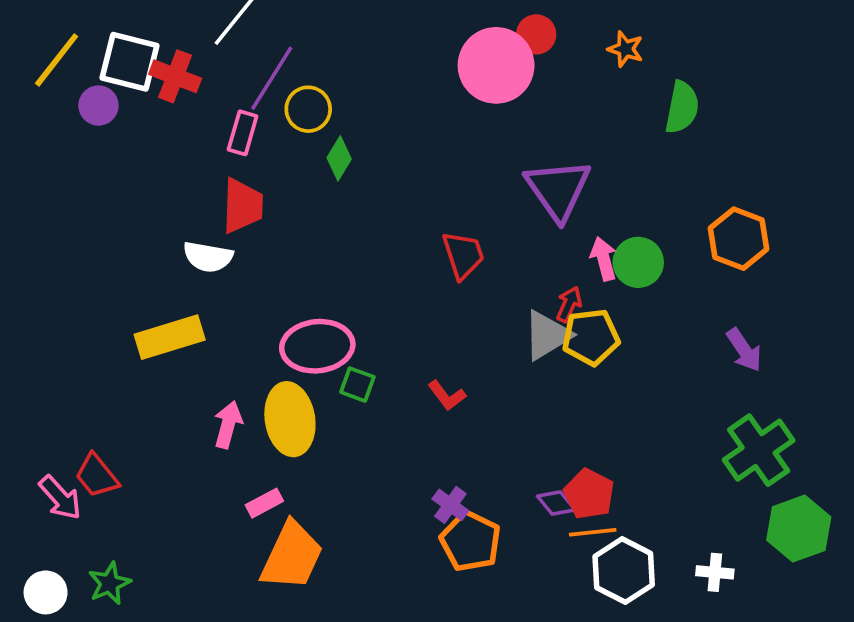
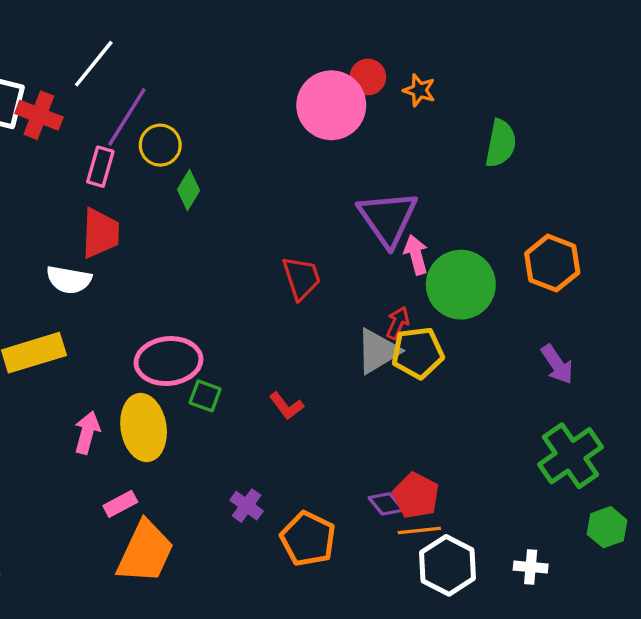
orange star: (625, 49) -> (419, 90), moved
pink arrow: (604, 259) -> (416, 255), moved
green circle: (638, 262) -> (461, 285), size x1.5
purple cross: (450, 505) -> (247, 506), moved
green hexagon: (799, 529) -> (607, 527), size x0.7

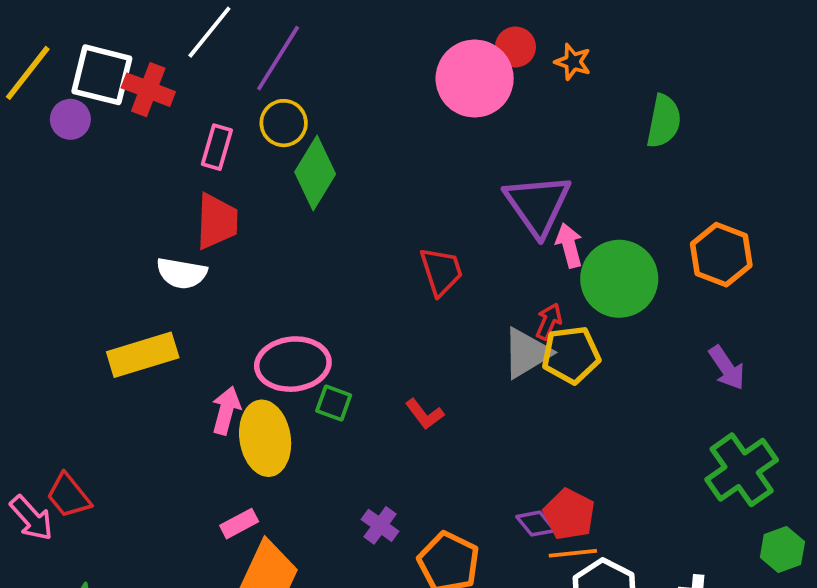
purple line: (127, 117) -> (278, 58), moved
green diamond: (188, 190) -> (315, 173), size x1.6
pink arrow: (87, 432) -> (226, 410), moved

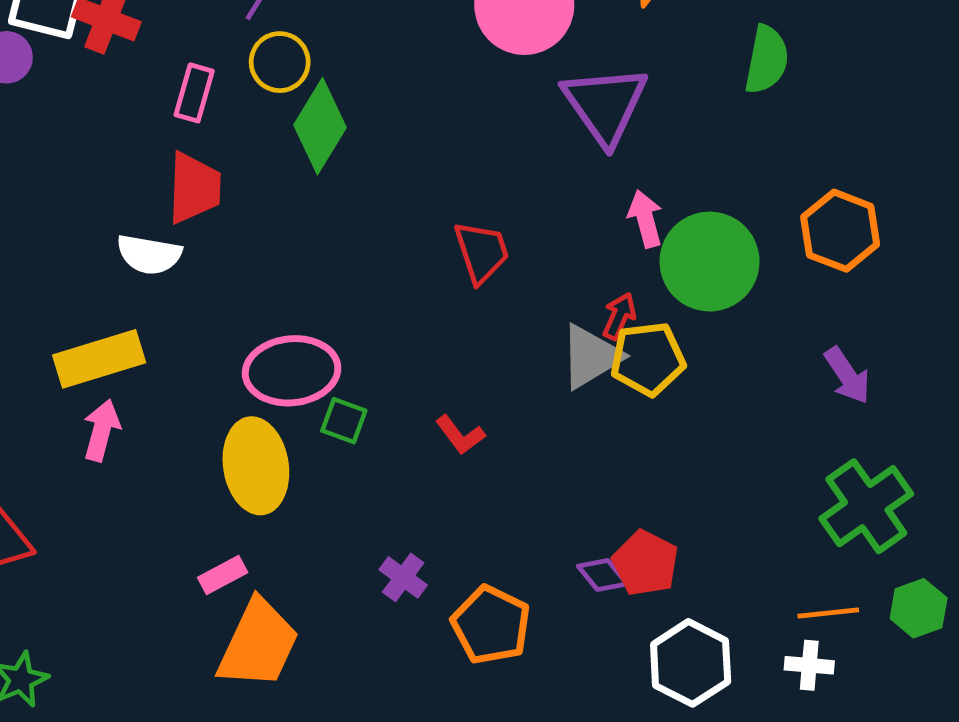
purple triangle: (538, 205) -> (605, 105), moved
pink arrow: (226, 410) -> (102, 430), moved
orange line: (573, 553) -> (828, 613), moved

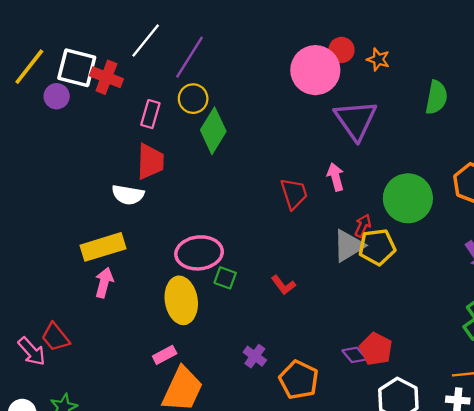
pink arrow: (645, 219) -> (336, 177), moved

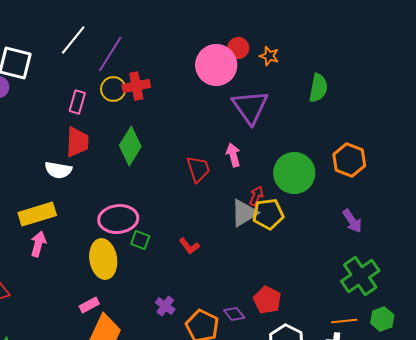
red cross: (106, 77) -> (136, 86), moved, turned -32
green diamond: (213, 131) -> (130, 146), moved
purple diamond: (355, 355) -> (234, 314), moved

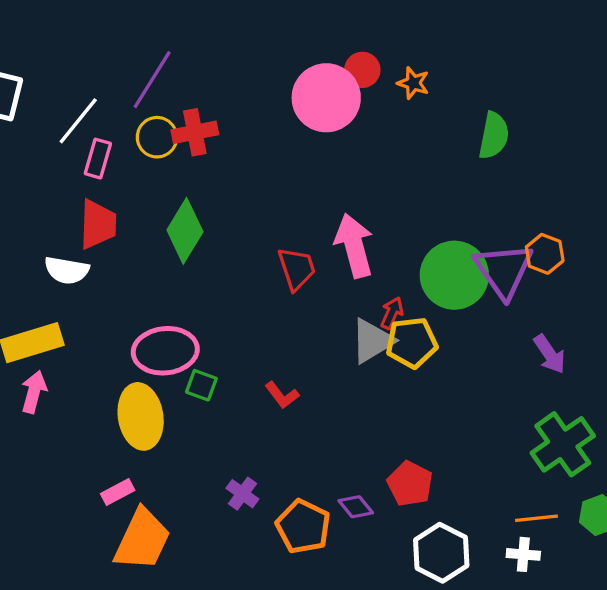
white line: (73, 40) -> (78, 121), moved
purple triangle: (250, 107) -> (504, 270), moved
pink arrow: (233, 155) -> (354, 246), size x1.6
orange hexagon: (349, 160) -> (545, 254), size x0.7

